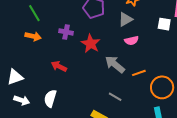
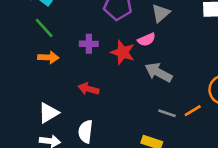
pink semicircle: (131, 41) -> (147, 40), moved
orange line: (139, 73) -> (193, 111), moved
white triangle: (15, 77) -> (48, 113), moved

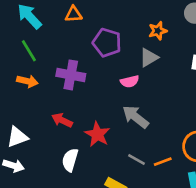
purple cross: (89, 44) -> (71, 75), size x1.5
red star: (123, 52) -> (97, 134), moved
white semicircle: (86, 132) -> (70, 160), moved

